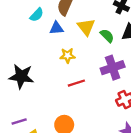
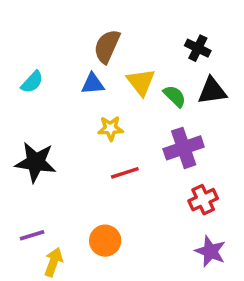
cyan semicircle: (37, 15) -> (32, 82), moved

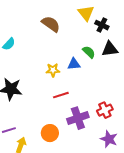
brown semicircle: (107, 46) -> (51, 24), turned 102
yellow triangle: (141, 82) -> (86, 13), moved
blue triangle: (93, 84) -> (74, 64), moved
purple cross: (184, 148) -> (78, 118), moved

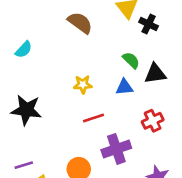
black triangle: (110, 49) -> (155, 74), moved
blue triangle: (74, 64) -> (124, 87), moved
red cross: (105, 110) -> (153, 121), moved

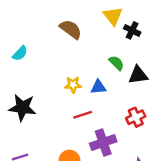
blue triangle: (124, 87) -> (98, 87), moved

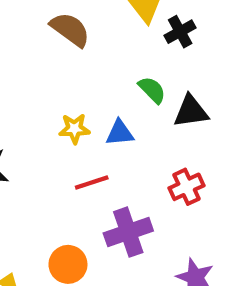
black cross: (132, 30) -> (180, 32), turned 35

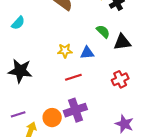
purple cross: (128, 232) -> (75, 110), moved
orange circle: (68, 264) -> (52, 118), moved

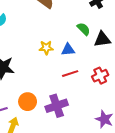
red line: (73, 77) -> (70, 74), moved
orange circle: (52, 118) -> (28, 102), moved

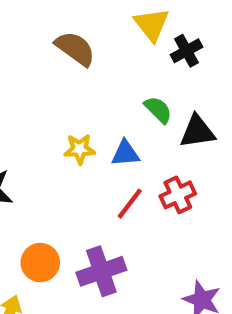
red line: (70, 74) -> (130, 204), turned -35
red cross: (100, 76) -> (178, 195), moved

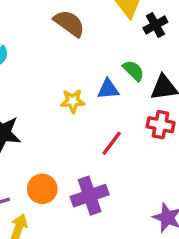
blue triangle: (125, 153) -> (108, 89), moved
red cross: (178, 195) -> (161, 125), moved, turned 36

